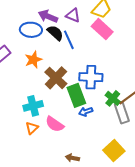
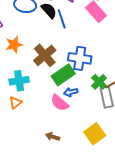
orange star: (33, 60) -> (14, 45), moved
green rectangle: (76, 95) -> (63, 75), turned 70
pink semicircle: (55, 124) -> (60, 103), moved

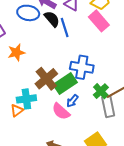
brown cross: (45, 55) -> (46, 79), moved
cyan cross: (19, 81) -> (26, 99), moved
blue arrow: (71, 92) -> (72, 101), turned -40

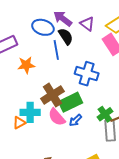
blue line: (65, 27) -> (56, 50), moved
blue cross: (82, 67) -> (87, 74), moved
pink semicircle: (61, 111) -> (57, 117), moved

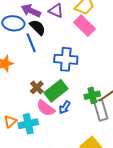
brown cross: (52, 95) -> (37, 87), size x0.6
cyan cross: (30, 112) -> (28, 124), moved
green cross: (105, 114) -> (92, 95), turned 35

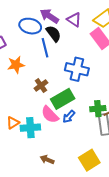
brown cross: (37, 87) -> (41, 86), moved

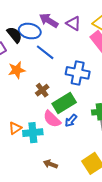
black semicircle: (54, 34) -> (14, 35), moved
blue line: (45, 48) -> (45, 52), turned -36

